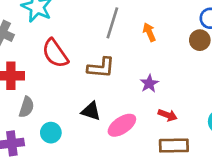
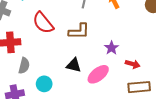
purple star: (149, 83) -> (111, 48), moved

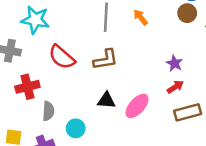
purple star: (111, 48) -> (174, 63), moved
red arrow: (133, 64) -> (175, 87), turned -40

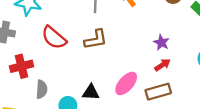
black triangle: (106, 100) -> (91, 92), moved
brown rectangle: (188, 112) -> (158, 92), moved

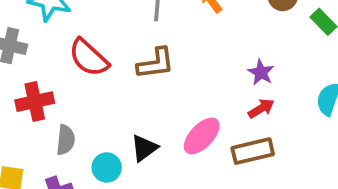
black triangle: (91, 92) -> (144, 148), turned -42

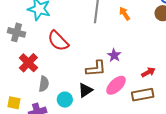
brown L-shape: (156, 63) -> (96, 69), moved
purple star: (261, 72) -> (114, 55), moved
red cross: (35, 102) -> (28, 63), turned -36

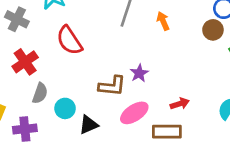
black triangle: (85, 90) -> (89, 125), moved
cyan circle: (65, 100) -> (65, 108), moved

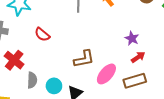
red semicircle: (69, 40) -> (42, 35), size x0.7
purple star: (139, 73) -> (132, 38), moved

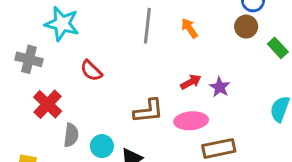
red arrow: (138, 57) -> (191, 82), moved
pink ellipse: (106, 74) -> (191, 121), moved, turned 40

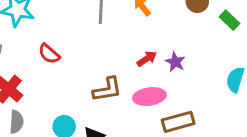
gray semicircle: (71, 135) -> (16, 122), moved

